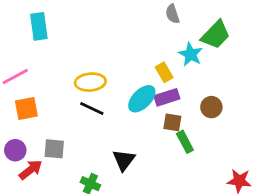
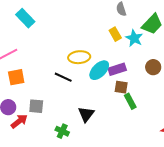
cyan rectangle: (39, 26) -> (25, 18), turned -36
yellow rectangle: (164, 72) -> (115, 34), moved
yellow ellipse: (90, 82) -> (79, 57), moved
brown circle: (211, 107) -> (153, 67), moved

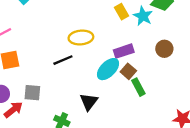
cyan ellipse: (99, 70) -> (108, 69), moved
black line: (63, 77) -> (63, 60), turned -48
brown square: (121, 87) -> (128, 71), turned 32

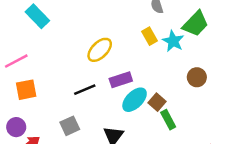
yellow ellipse: (81, 37) -> (100, 50), moved, turned -40
purple rectangle: (124, 51) -> (121, 80), moved
gray square: (32, 93) -> (70, 126), moved, turned -30

